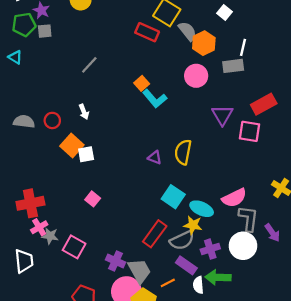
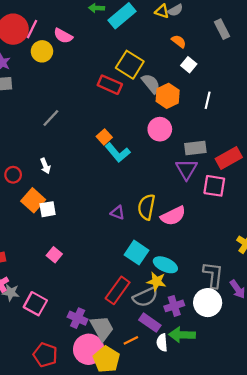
gray rectangle: (233, 66) -> (195, 148), moved
pink semicircle: (234, 198) -> (173, 216), moved

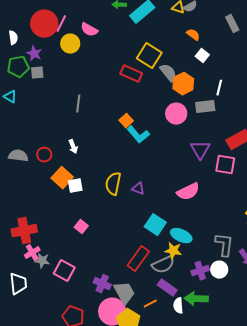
gray line: (51, 118) -> (78, 104), turned -36
gray rectangle: (195, 148) -> (205, 107), moved
yellow semicircle: (146, 207) -> (113, 184), moved
white circle: (208, 303) -> (219, 270), size x0.7
purple cross: (174, 306) -> (200, 271), moved

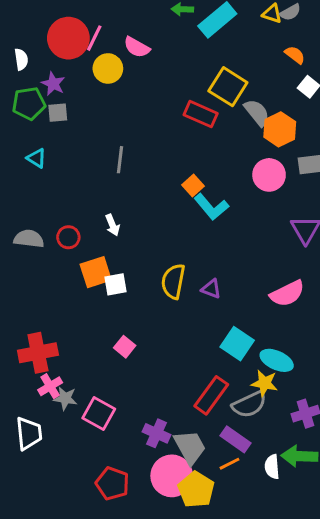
cyan triangle: (10, 97) -> (36, 158), moved
orange square: (62, 178) -> (96, 272), turned 30
purple rectangle: (167, 288) -> (236, 439), moved

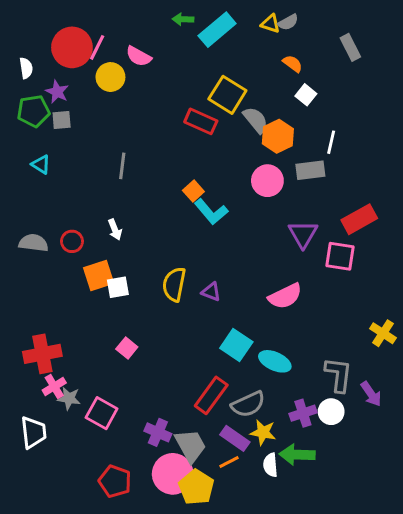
yellow star: (264, 383) -> (263, 432), moved

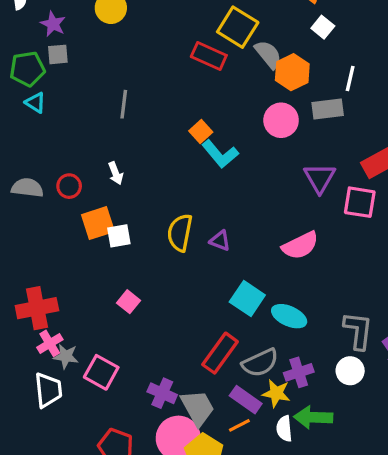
green pentagon: (33, 111) -> (27, 69), moved
purple cross: (303, 413) -> (299, 372), moved
white trapezoid: (33, 432) -> (48, 390), moved

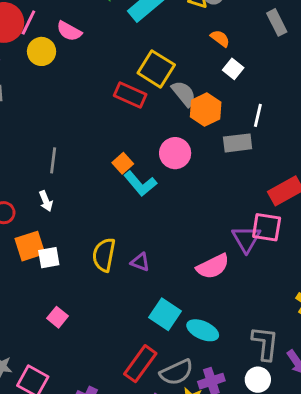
gray line: (124, 104) -> (53, 160), moved
pink circle: (281, 120) -> (175, 153), moved
purple triangle: (320, 178) -> (246, 239), moved

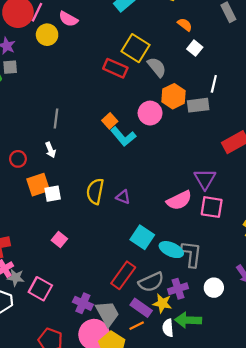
orange hexagon: (206, 110) -> (174, 96), moved
pink square: (267, 227) -> (212, 207), moved
gray L-shape: (265, 343) -> (191, 254), moved

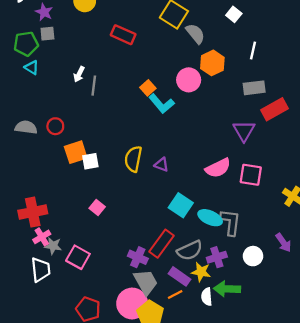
red rectangle: (115, 68) -> (123, 35), moved
gray rectangle: (198, 105) -> (254, 88), moved
white arrow: (50, 150) -> (79, 74), moved, turned 48
purple triangle: (205, 179) -> (244, 131), moved
purple cross: (83, 303) -> (138, 257), moved

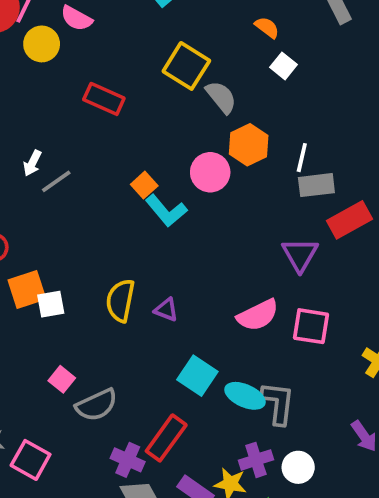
white line: (253, 51) -> (302, 158), moved
gray line: (94, 86) -> (56, 181), turned 48
gray semicircle: (190, 250) -> (97, 405), moved
white circle: (253, 256) -> (298, 467), moved

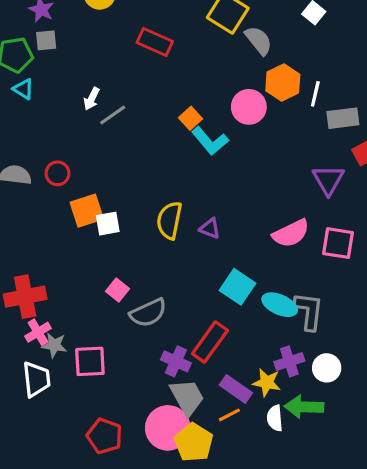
white line: (302, 158) -> (315, 94), moved
pink square: (31, 460) -> (90, 361), turned -32

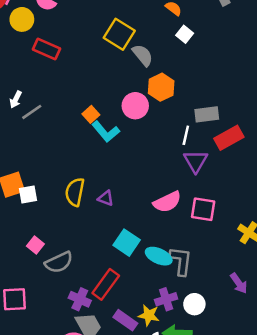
red rectangle: (155, 42) -> (47, 49), moved
white line: (315, 94) -> (186, 135), moved

